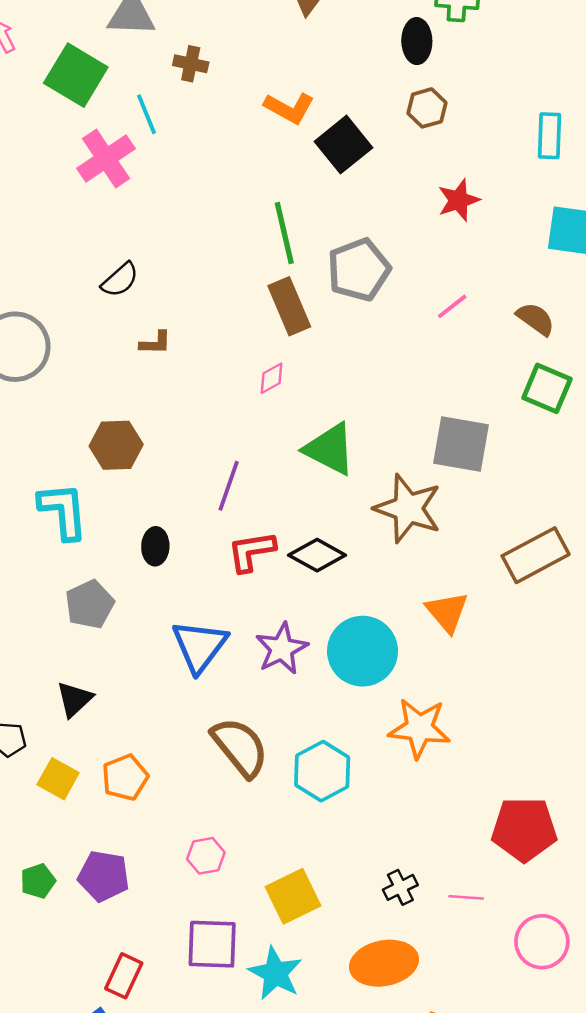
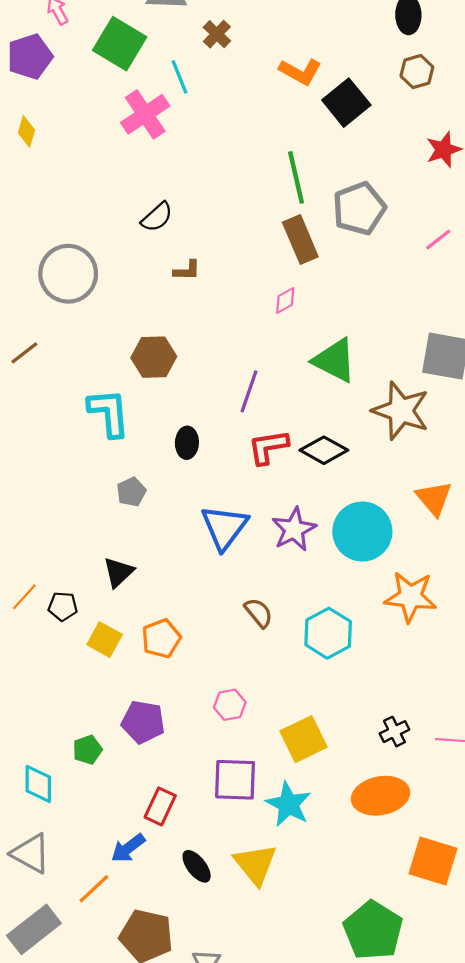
brown cross: (191, 64) -> (217, 34), turned 32
gray pentagon: (90, 604) -> (131, 492), size x0.7
brown semicircle: (240, 747) -> (259, 613), size x0.6
green pentagon: (38, 881) -> (87, 750), moved

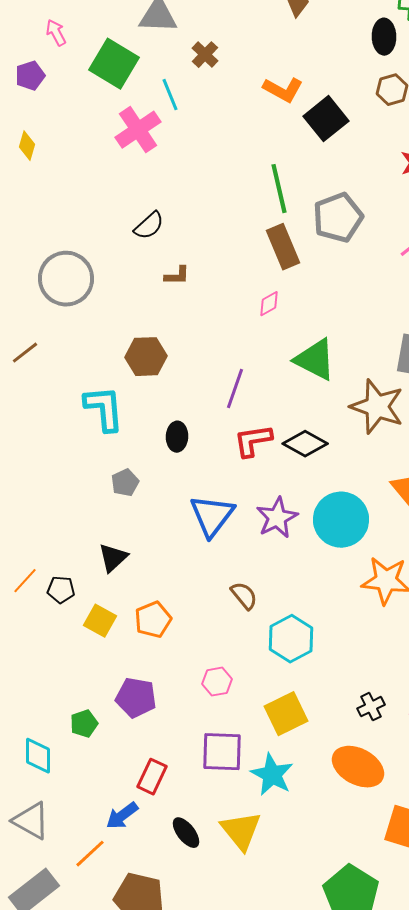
purple pentagon: (30, 57) -> (30, 76), size x0.7
cyan hexagon: (328, 633) -> (291, 639), moved
orange ellipse: (381, 796) -> (358, 767), turned 39

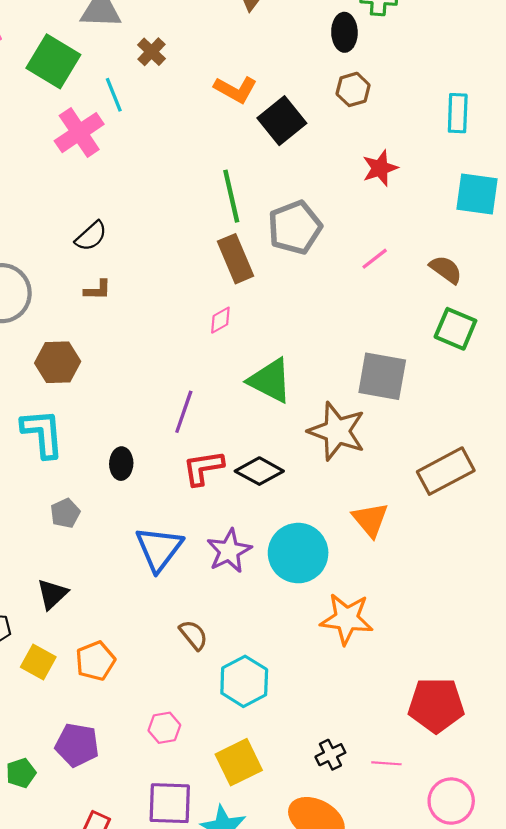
brown L-shape: (177, 276) -> (98, 290), moved
brown hexagon: (146, 357) -> (58, 362), moved

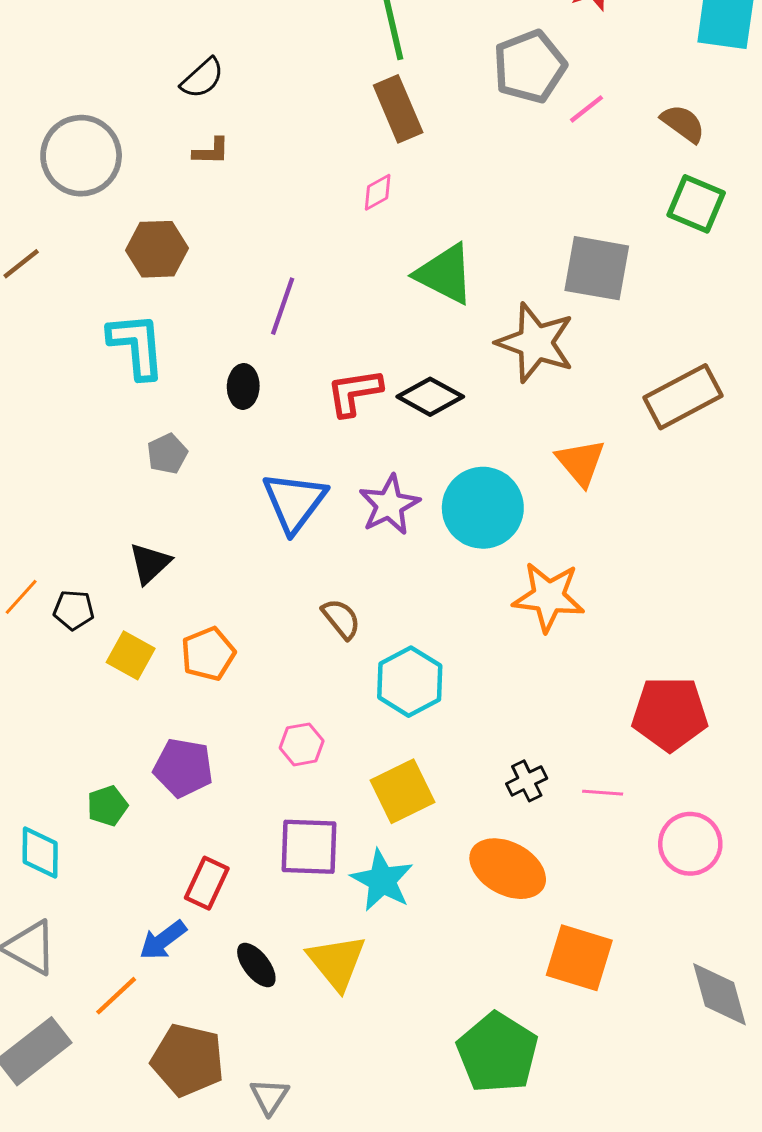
gray pentagon: (295, 227) -> (530, 67), moved
purple line: (184, 412) -> (283, 306), moved

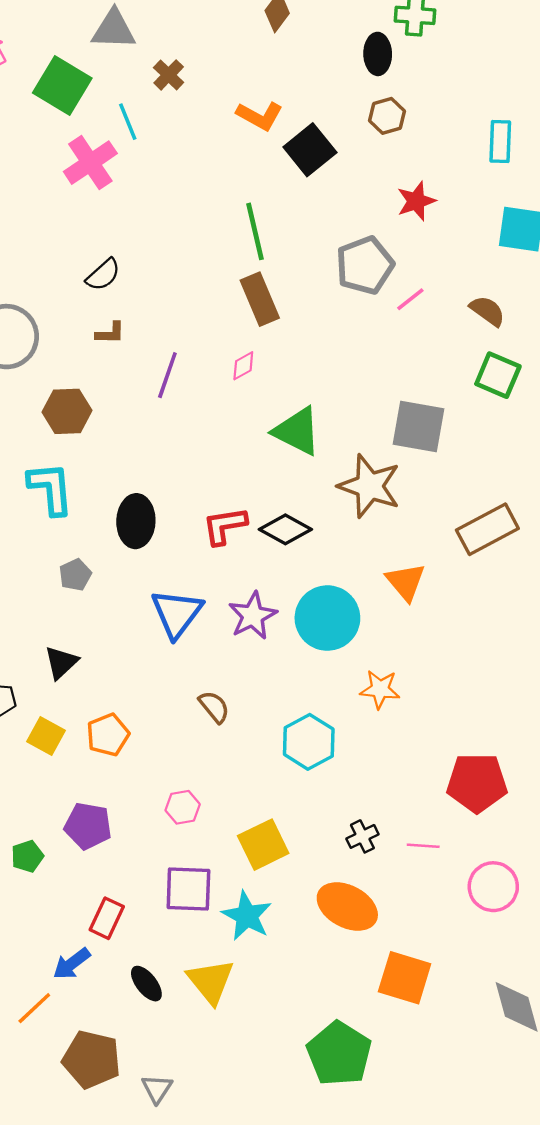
purple line: (283, 306) -> (167, 375), moved
black ellipse: (243, 386) -> (136, 521), size x1.5
orange star: (549, 597) -> (380, 689), size x0.7
cyan hexagon: (410, 682) -> (309, 742), moved

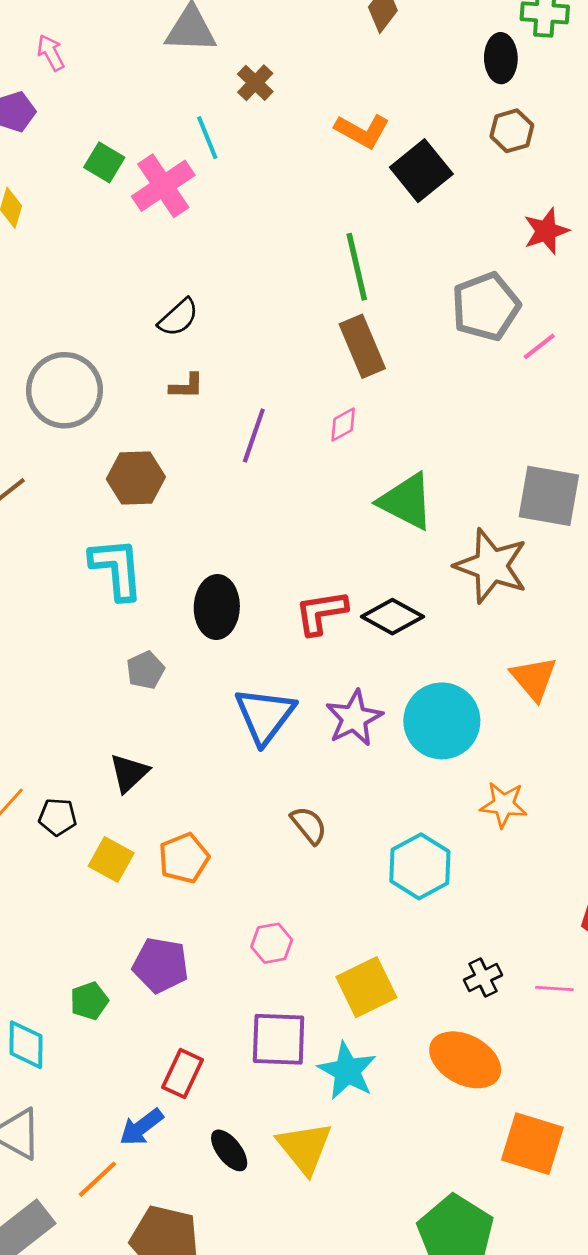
green square: (62, 85) -> (104, 162), moved, size x0.6

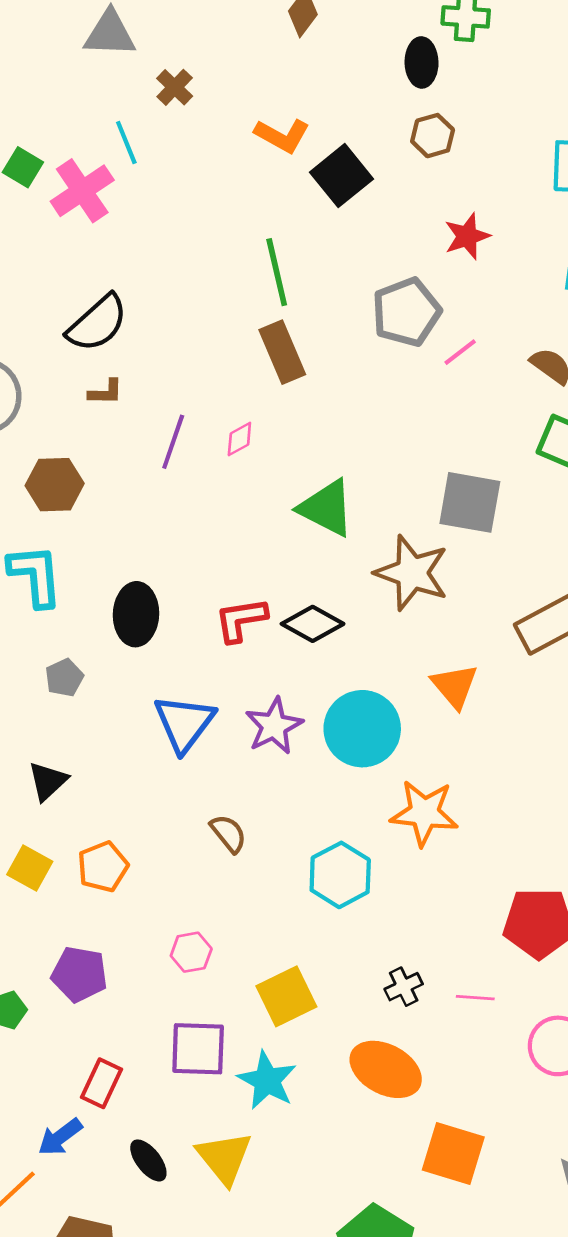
black semicircle: (178, 317) -> (97, 323), size x1.5
pink diamond: (343, 425) -> (239, 439), moved
orange star: (504, 805) -> (424, 813), size x1.4

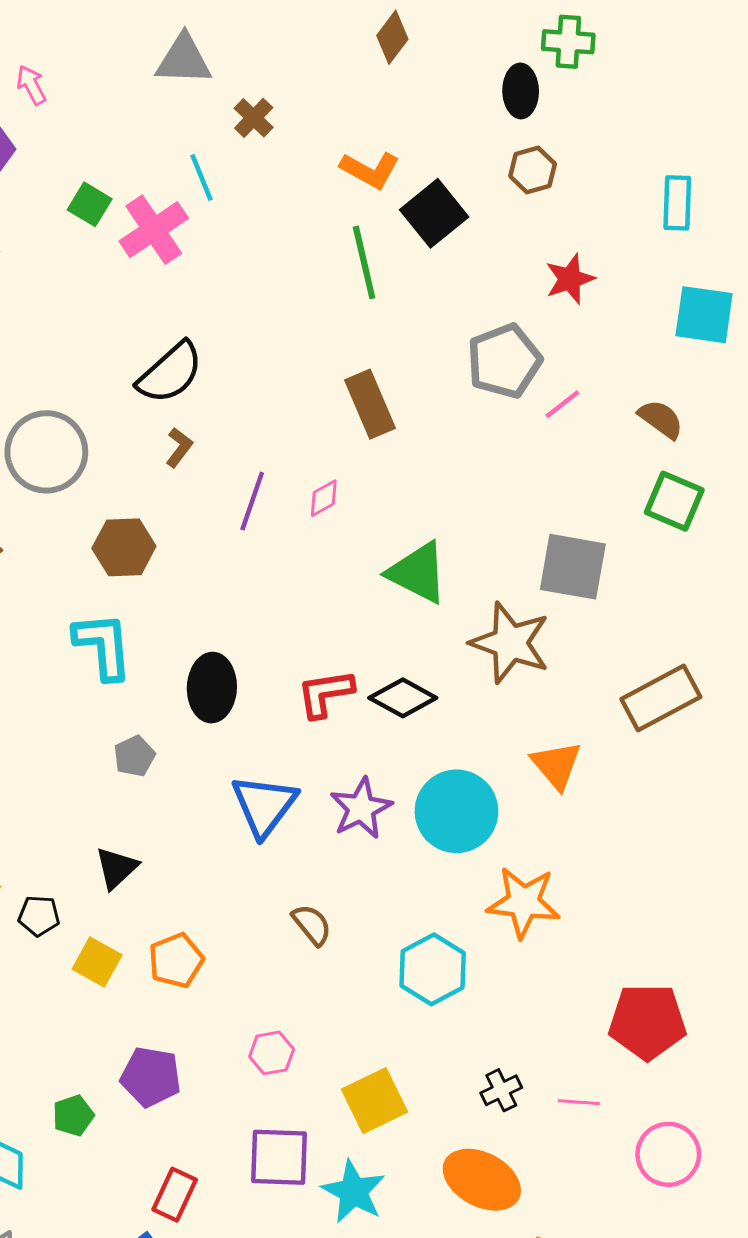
green line: (277, 272) -> (364, 262), moved
brown L-shape: (106, 392) -> (179, 447), turned -54

